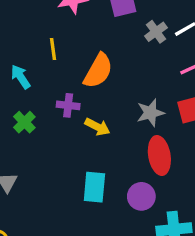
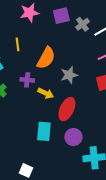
gray cross: (156, 32) -> (82, 24), moved
gray star: (150, 113) -> (69, 75), moved
red ellipse: (159, 155) -> (67, 109), moved, turned 35

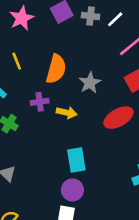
gray cross: (82, 24) -> (90, 16), turned -32
red ellipse: (67, 109) -> (119, 118), moved, turned 50
purple circle: (73, 137) -> (72, 190), moved

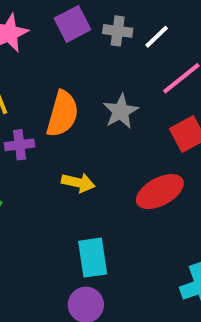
gray star: (90, 83) -> (121, 111), moved
purple cross: (40, 102) -> (20, 145), moved

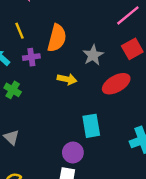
gray star: (121, 111) -> (93, 55), moved
cyan rectangle: (93, 258) -> (91, 126), moved

